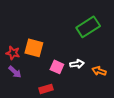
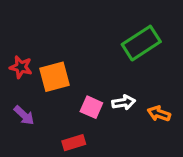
orange square: (34, 48) -> (55, 77), turned -30
red star: (13, 53) -> (21, 67), moved

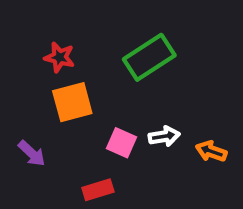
green rectangle: (141, 43) -> (149, 57), moved
red star: (21, 67) -> (60, 57), moved

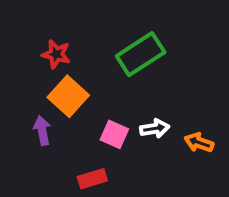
orange square: (72, 102) -> (68, 96), turned -33
purple arrow: (32, 153) -> (42, 130), moved, turned -144

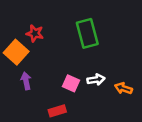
green rectangle: (141, 54) -> (87, 33), turned -72
orange square: (68, 96) -> (16, 52), moved

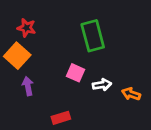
red star: (35, 33) -> (26, 28), moved
pink square: (71, 83) -> (75, 73), moved

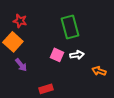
white arrow: (102, 85) -> (77, 55), moved
purple arrow: (28, 86) -> (21, 65), turned 152

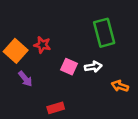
red star: (20, 21) -> (42, 45), moved
green rectangle: (70, 27) -> (104, 33), moved

